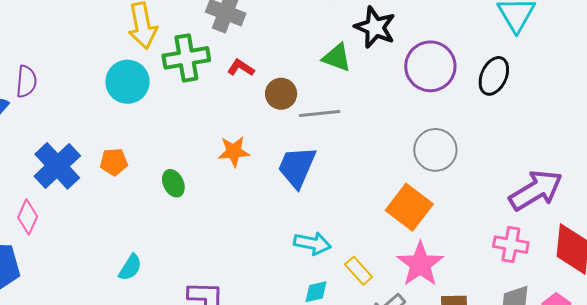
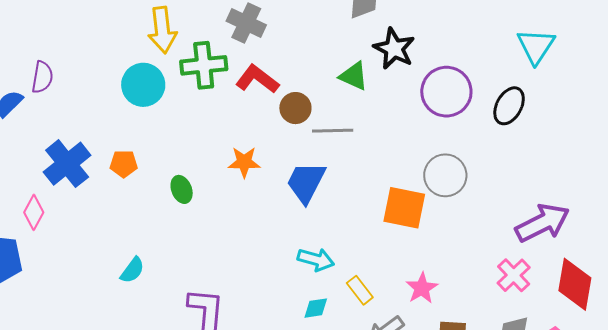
red L-shape: (241, 68) -> (257, 79), size x1.6
orange square: (409, 207) -> (404, 208), moved, turned -30
pink cross: (511, 245) -> (514, 275), turned 32
pink star: (420, 264) -> (422, 288), size x0.7

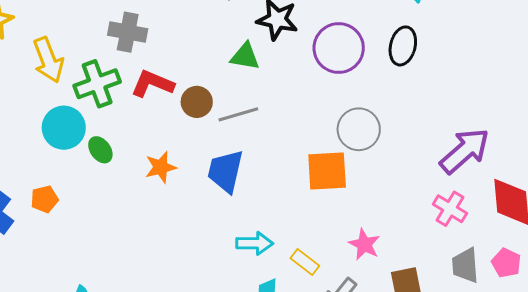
cyan circle: (143, 85) -> (64, 128), moved
green ellipse: (182, 189) -> (100, 150), moved

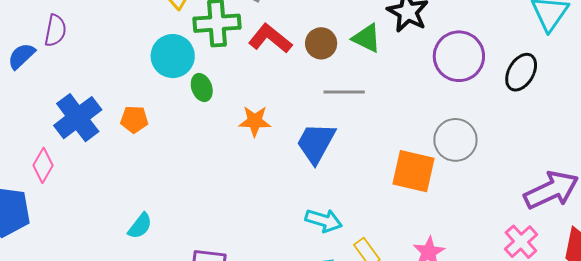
brown circle: (197, 102) -> (321, 43), moved

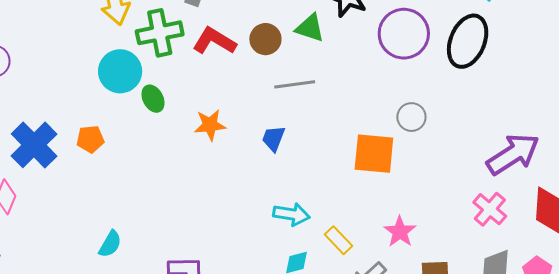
black ellipse: (521, 72) -> (468, 41), size x1.4
gray circle: (455, 140) -> (411, 117), size x0.7
blue trapezoid: (316, 143) -> (273, 138), size x0.6

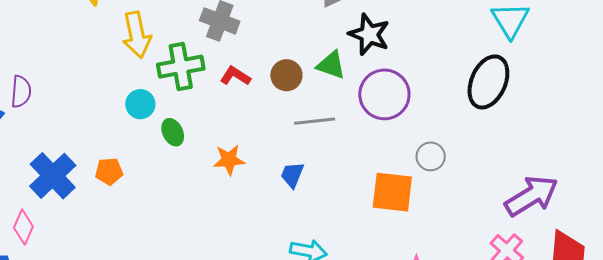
purple circle: (404, 34) -> (384, 94), moved
red L-shape: (214, 41) -> (235, 76), size x0.7
cyan circle: (120, 71) -> (140, 104), size x0.7

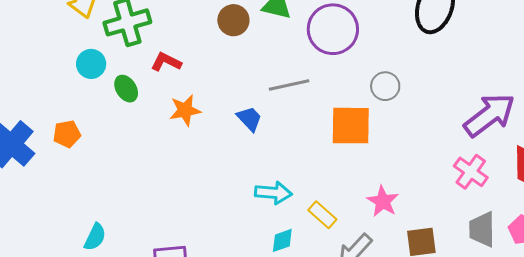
red L-shape: (235, 76) -> (166, 62), moved
gray line: (315, 121) -> (289, 85), moved
blue trapezoid: (292, 175) -> (249, 119), turned 120

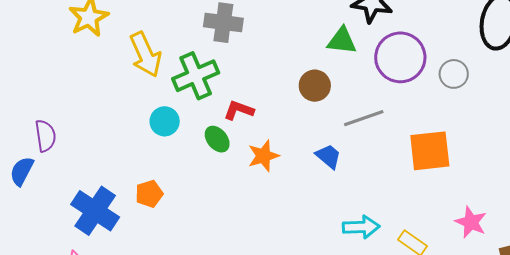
brown circle: (233, 20) -> (315, 86), moved
gray circle: (385, 86) -> (454, 74), moved
green ellipse: (126, 89) -> (217, 139), moved

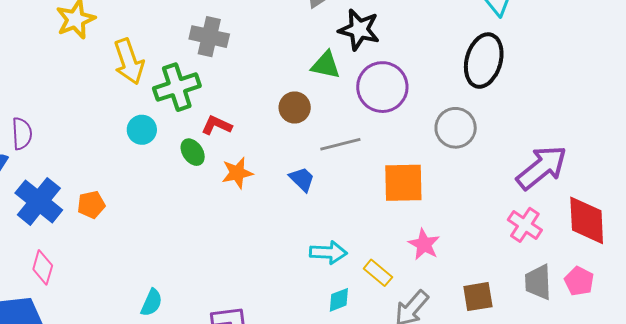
gray circle: (454, 74) -> (456, 128), moved, size x1.4
orange pentagon: (149, 194) -> (91, 205), moved
blue cross: (95, 211) -> (39, 201), moved
pink star: (471, 222) -> (424, 244), moved

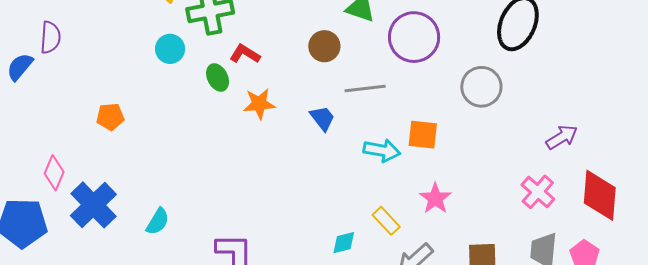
purple arrow: (542, 168) -> (562, 137), size x0.6
orange square: (403, 183) -> (423, 135), size x0.7
blue cross: (39, 201) -> (93, 205), moved
cyan arrow: (328, 252) -> (382, 150), moved

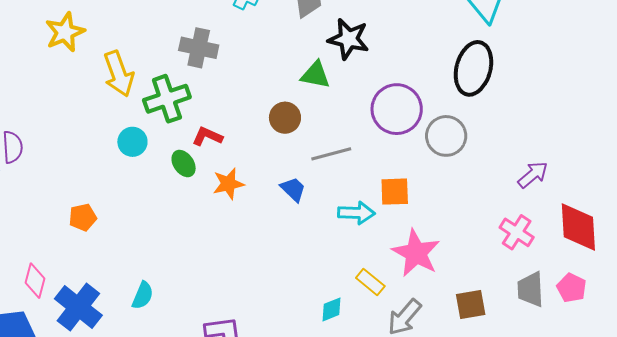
purple circle: (414, 37) -> (397, 109), moved
pink star: (435, 198) -> (416, 253), size x1.5
cyan semicircle: (158, 221) -> (143, 295), moved

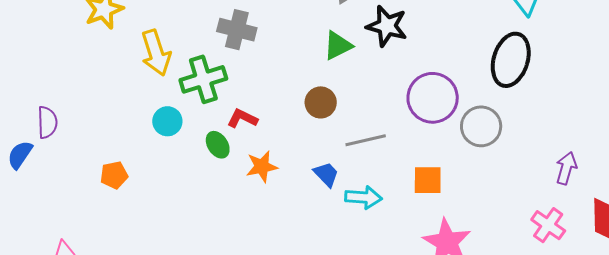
green triangle: (315, 75) -> (338, 46), moved, turned -40
purple arrow: (533, 175) -> (566, 168), turned -36
cyan arrow: (356, 213) -> (364, 197), moved
orange pentagon: (83, 217) -> (114, 175), moved

